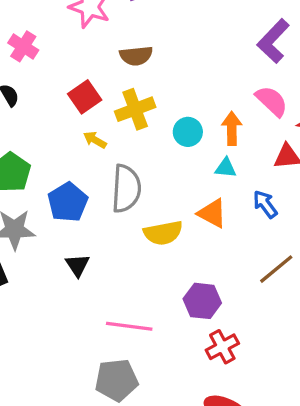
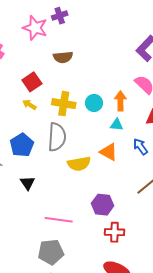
yellow cross: (135, 109) -> (64, 104), moved, turned 30
yellow arrow: (95, 140) -> (29, 105), moved
red cross: (222, 347) -> (115, 232), turned 30

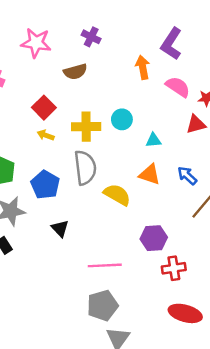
purple cross: (60, 16) -> (91, 37), moved, turned -35
orange arrow: (120, 101) -> (143, 67), moved
blue arrow: (140, 147) -> (187, 176), moved
yellow semicircle: (79, 164) -> (117, 195), turned -130

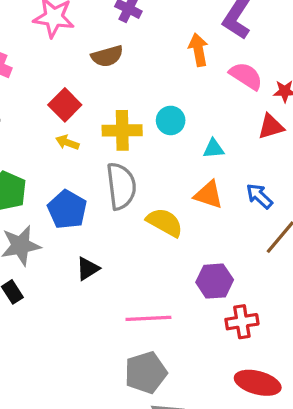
black triangle: (60, 228) -> (88, 269), turned 42

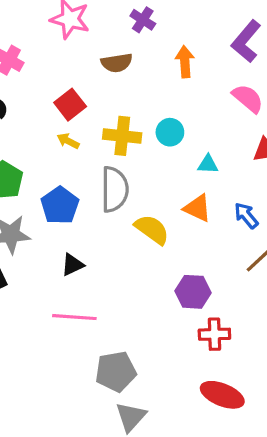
orange arrow: (198, 50) -> (185, 62), moved
pink line: (148, 318) -> (74, 317), moved

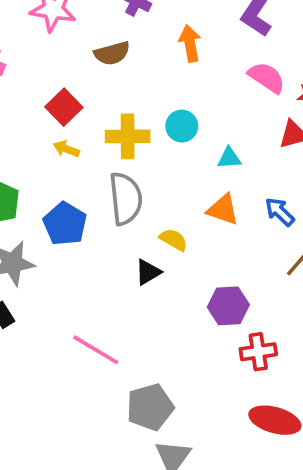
yellow semicircle: (152, 229) -> (174, 240), size x0.7
black triangle: (72, 265) -> (148, 272), moved
pink line: (74, 317) -> (96, 350), turned 33

